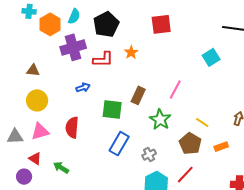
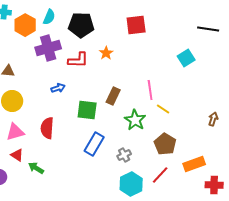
black pentagon: (106, 24) -> (81, 25), turned 30
pink line: (175, 89) -> (150, 90), turned -36
yellow line: (202, 123) -> (163, 109), moved
orange rectangle: (221, 147) -> (194, 164), moved, size x1.5
red triangle: (35, 159) -> (17, 155), moved

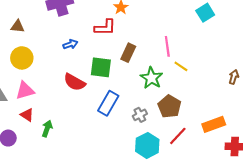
red L-shape: (78, 60) -> (105, 27), moved
red semicircle: (47, 128) -> (75, 82), moved, turned -65
brown pentagon: (165, 144) -> (169, 106), moved
green arrow: (36, 168) -> (47, 129), turned 77

